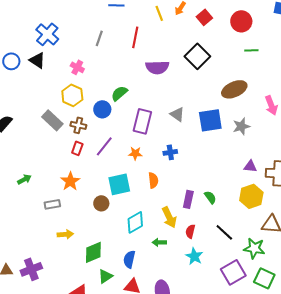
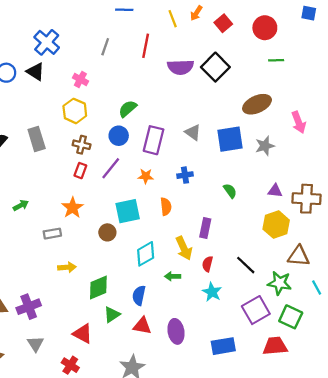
purple semicircle: (157, 67) -> (181, 67), moved
blue circle: (102, 109) -> (119, 136), moved
gray rectangle: (52, 120) -> (37, 139), moved, turned 30
green semicircle: (210, 197) -> (230, 191), moved

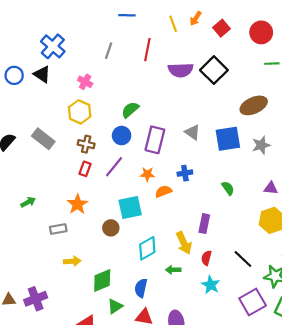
gray rectangle: (37, 139) -> (43, 139), turned -35
orange semicircle: (166, 207) -> (163, 191), moved, turned -105

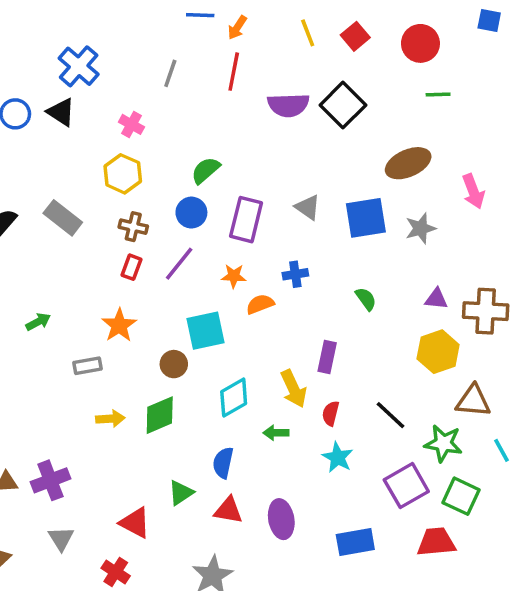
orange arrow: (196, 18) -> (237, 28), moved
yellow line: (173, 24) -> (308, 33), moved
green diamond: (102, 281) -> (160, 415), moved

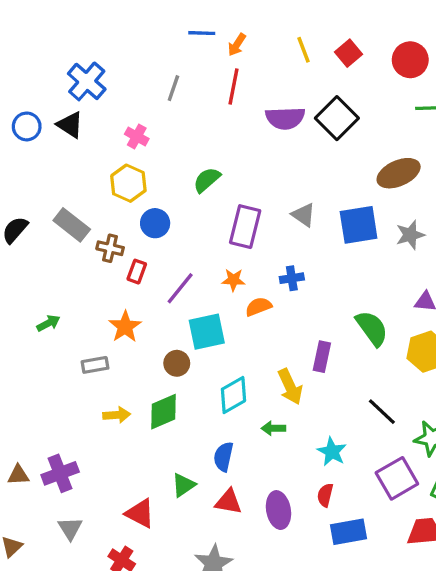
blue circle: (191, 213) -> (155, 223), moved
brown cross: (133, 227) -> (110, 248), moved
purple line: (179, 264) -> (180, 288), moved
green semicircle: (366, 299) -> (372, 328), moved, size x1.6
red semicircle: (331, 413) -> (325, 495), moved

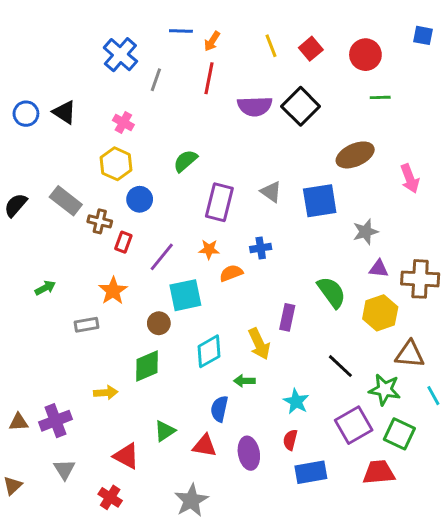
blue cross: (87, 81) -> (120, 55), moved
gray star: (410, 235) -> (365, 232), moved
yellow arrow: (117, 415) -> (106, 393), moved
blue semicircle: (223, 457) -> (219, 409), moved

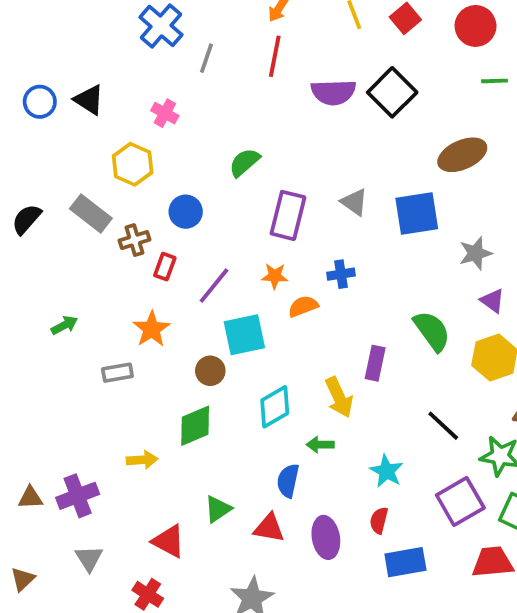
yellow hexagon: (116, 164) -> (133, 164), moved
brown cross: (100, 221) -> (135, 240), turned -30
purple triangle: (379, 269) -> (493, 301), turned 30

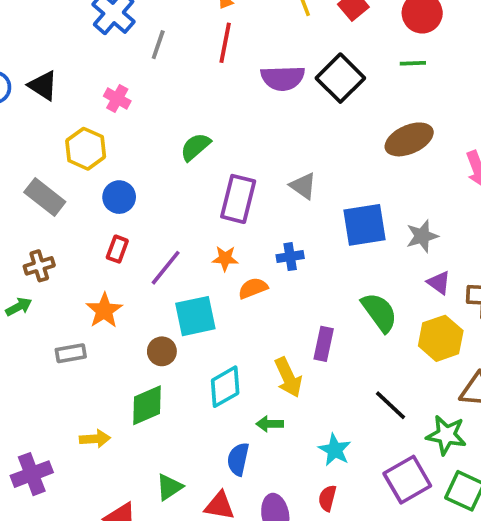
green line: (494, 81) -> (413, 63), moved
blue circle: (186, 212) -> (119, 197), moved
blue square: (417, 214) -> (365, 225), moved
brown cross: (135, 240) -> (39, 266), moved

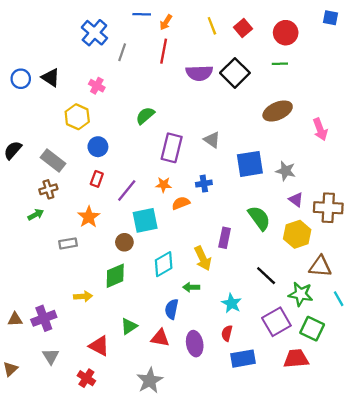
gray rectangle: (45, 197) -> (53, 161), moved
gray star: (422, 236) -> (286, 171), turned 30

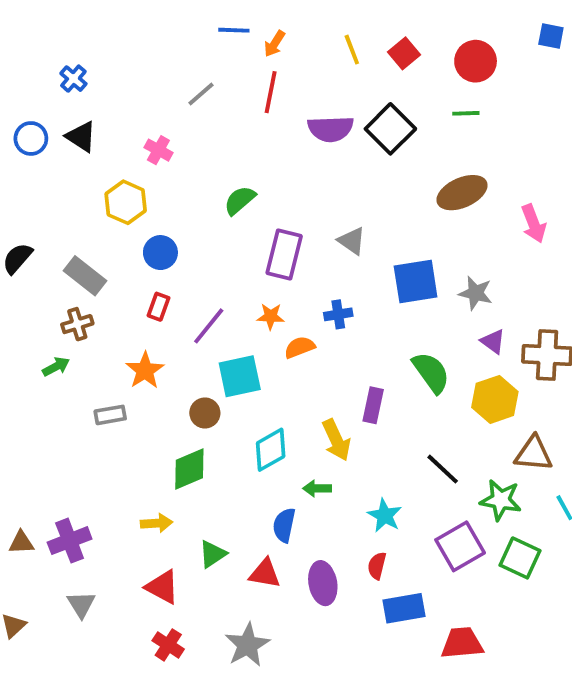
blue cross: (94, 33) -> (73, 79), moved, size x0.6
gray line: (122, 52) -> (201, 94), turned 30
yellow arrow: (83, 296) -> (157, 523), moved
red trapezoid: (296, 359) -> (462, 643), moved
red cross: (86, 378) -> (168, 645), moved

